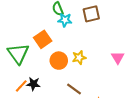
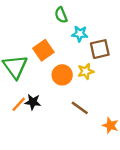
brown square: (91, 14) -> (100, 49), moved
cyan star: (65, 20) -> (80, 34), moved

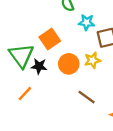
black star: (33, 102) -> (39, 66), moved

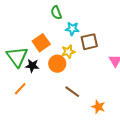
yellow star: (92, 60) -> (68, 52), moved

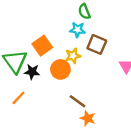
green semicircle: (56, 13) -> (84, 12), moved
brown square: (89, 42) -> (97, 44), turned 36
orange star: (98, 107) -> (88, 118), moved

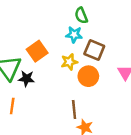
orange circle: (60, 69) -> (88, 76), moved
orange line: (18, 98) -> (12, 106), turned -35
brown line: (77, 101) -> (74, 110), turned 48

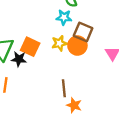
orange square: (37, 51) -> (30, 47), moved, turned -30
orange circle: (88, 76) -> (77, 46), moved

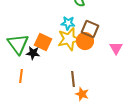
cyan star: (64, 17) -> (68, 23), moved
yellow star: (59, 43) -> (69, 39), size x1.6

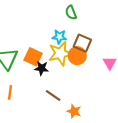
black star: (33, 53) -> (41, 68), moved
brown line: (73, 79) -> (53, 96), moved, turned -49

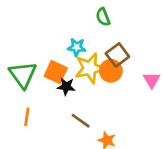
cyan star: (59, 37) -> (77, 47), moved
brown square: (82, 43) -> (117, 55), turned 30

